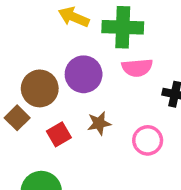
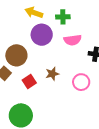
green cross: (123, 27) -> (63, 17), size x0.6
purple circle: (84, 74) -> (42, 35), moved

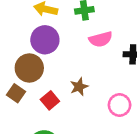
purple circle: (42, 35) -> (45, 40), moved
pink circle: (81, 82) -> (120, 105), moved

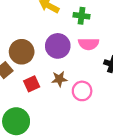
purple circle: (45, 40) -> (58, 46), moved
pink circle: (120, 105) -> (82, 91), moved

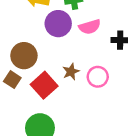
purple circle: (58, 46) -> (58, 24), moved
red square: (32, 84) -> (44, 85), size x1.5

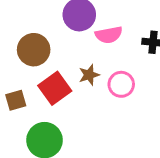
pink semicircle: (90, 27) -> (109, 35), moved
brown square: (12, 80) -> (16, 100), moved, turned 35

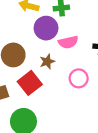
brown star: (89, 75) -> (47, 62), moved

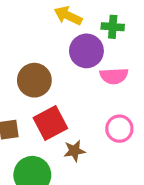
brown star: (47, 62) -> (74, 151), moved

